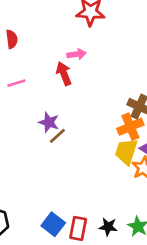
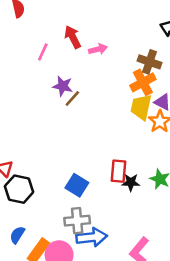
pink arrow: (77, 54) -> (98, 49), moved
pink line: (16, 83) -> (43, 52), moved, turned -42
red rectangle: (78, 228) -> (118, 171), moved

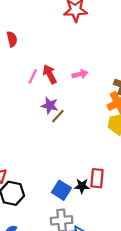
red arrow: (73, 37) -> (50, 74), moved
black star: (131, 182) -> (82, 186), moved

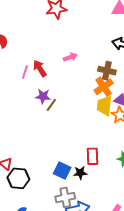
pink arrow: (80, 74) -> (70, 57), moved
black star: (82, 186) -> (80, 173), moved

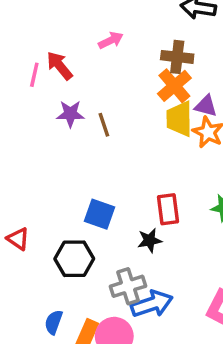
brown line: (51, 105) -> (104, 125), moved, turned -48
blue square: (62, 171) -> (100, 214), moved
black hexagon: (18, 178) -> (74, 259), moved

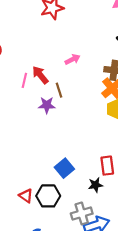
brown line: (104, 125) -> (59, 90), moved
blue square: (100, 214) -> (64, 168), turned 30
red triangle: (18, 239) -> (26, 196), moved

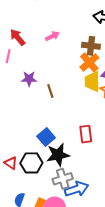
red arrow: (40, 75) -> (18, 37), moved
brown line: (59, 90) -> (50, 91), moved
black star: (96, 185) -> (58, 155), moved, size x1.6

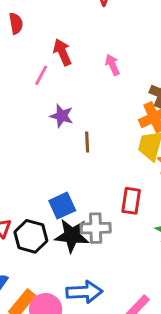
pink arrow: (52, 36) -> (112, 65), turned -104
red rectangle: (86, 134) -> (131, 201), moved
gray cross: (63, 179) -> (96, 228), moved

